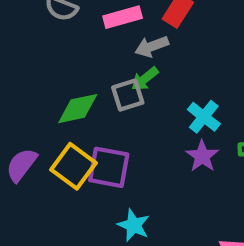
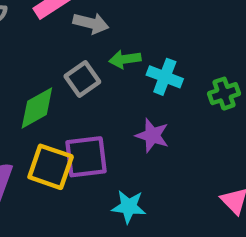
gray arrow: (152, 46) -> (91, 23), turned -128
green arrow: (145, 79) -> (125, 59), moved, turned 48
purple star: (202, 156) -> (152, 135), moved

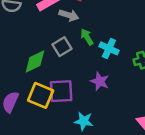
green arrow: (125, 59) -> (87, 37), turned 63

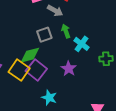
green diamond: (35, 61) -> (30, 55), moved
purple square: (61, 91) -> (36, 70), turned 30

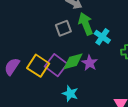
green arrow: (66, 31) -> (86, 24), size x1.5
green diamond: (30, 55) -> (73, 61), moved

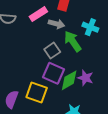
cyan cross: (102, 37) -> (90, 27), moved
purple square: (56, 65) -> (53, 73), moved

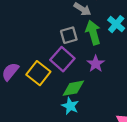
purple star: (85, 78) -> (96, 64), moved
green diamond: (69, 80) -> (73, 88), moved

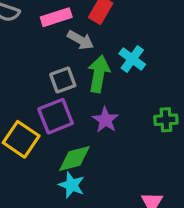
green arrow: (93, 33) -> (99, 74), turned 30
purple square: (62, 59) -> (56, 116), turned 30

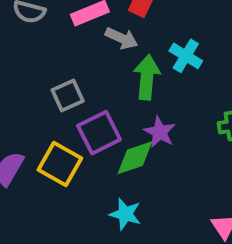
gray square: (63, 80) -> (68, 95), moved
green diamond: (74, 159) -> (135, 158), moved

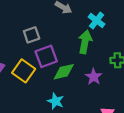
green arrow: (147, 77) -> (85, 42), moved
purple star: (160, 132) -> (94, 77), moved

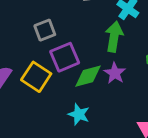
purple star: (94, 77) -> (115, 73), moved

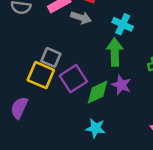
gray square: (45, 30) -> (51, 57), turned -36
yellow square: (36, 77) -> (41, 75), moved

